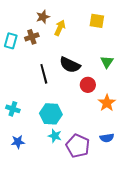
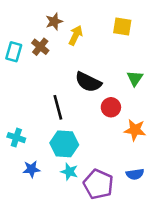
brown cross: (32, 37) -> (40, 47), turned -32
black line: (44, 74) -> (58, 107), moved
orange star: (107, 103) -> (135, 130), turned -30
blue star: (18, 142) -> (31, 169), moved

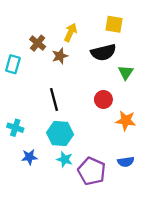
brown star: (54, 21) -> (60, 56), moved
cyan rectangle: (14, 52) -> (13, 64), moved
black semicircle: (88, 82) -> (103, 52), moved, turned -40

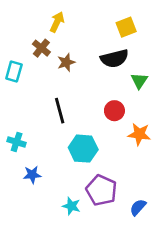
yellow square: (114, 24) -> (126, 27), turned -30
yellow arrow: (71, 32) -> (57, 22), moved
cyan hexagon: (60, 134) -> (83, 149), moved
cyan star: (65, 159) -> (71, 206), moved
blue semicircle: (126, 162) -> (138, 207), moved, turned 140

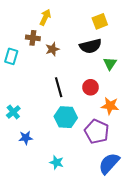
brown cross: (41, 48) -> (33, 38), turned -32
black line: (60, 111) -> (59, 87), moved
cyan cross: (17, 142) -> (13, 112), turned 32
purple pentagon: (101, 190) -> (97, 132), moved
blue semicircle: (138, 207) -> (109, 163), size x1.6

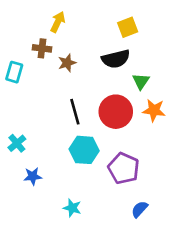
red circle: (91, 87) -> (116, 112), size x1.6
orange star: (110, 106) -> (154, 110), moved
blue semicircle: (109, 163) -> (139, 209), size x0.6

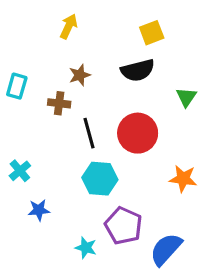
brown cross: (42, 48) -> (59, 103), moved
green triangle: (141, 81) -> (186, 97), moved
orange star: (154, 110) -> (183, 179), moved
purple pentagon: (124, 168) -> (123, 226), moved
blue semicircle: (139, 209) -> (166, 249), size x1.6

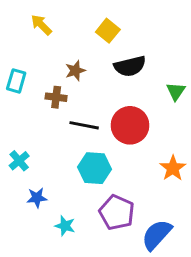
yellow arrow: (69, 26) -> (41, 25), moved, turned -70
yellow square: (152, 33) -> (108, 31), moved, turned -30
black line: (89, 133) -> (84, 125), turned -64
orange star: (183, 179) -> (173, 168), turned 30
cyan star: (86, 248) -> (65, 226), moved

